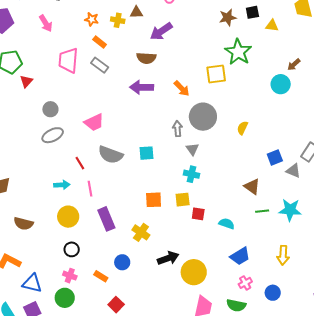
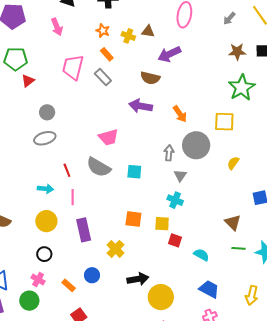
yellow square: (216, 74) -> (224, 122), moved
pink trapezoid: (94, 122) -> (108, 137), moved
blue trapezoid: (240, 256) -> (209, 289), turned -130

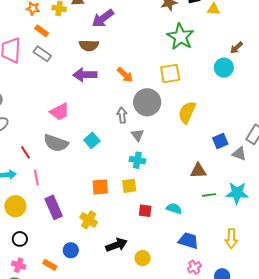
yellow semicircle: (233, 163) -> (187, 112), size x1.6
cyan square: (134, 172) -> (92, 140), turned -35
brown triangle: (233, 222) -> (198, 171), turned -36
red square: (175, 240) -> (145, 211), moved
yellow circle: (161, 297) -> (143, 258), size x0.6

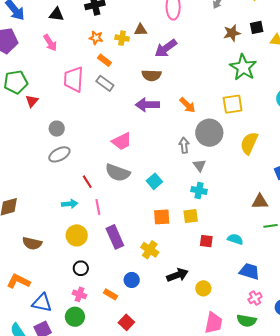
cyan square: (92, 140) -> (154, 181), moved

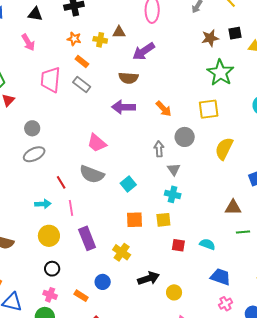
gray circle: (209, 133) -> (185, 137), size x0.7
pink trapezoid: (122, 141) -> (97, 143), turned 65

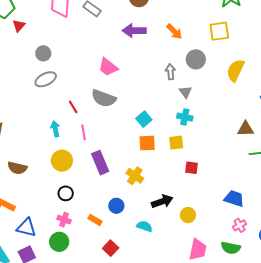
cyan square: (128, 184) -> (144, 119), moved
cyan arrow: (43, 204) -> (55, 129), turned -98
cyan semicircle: (207, 244) -> (144, 226), moved

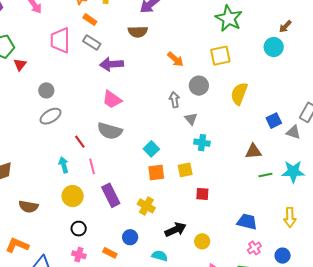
purple arrow: (134, 31) -> (112, 64), moved
cyan cross: (185, 117) -> (202, 143), moved

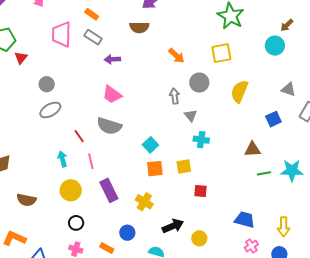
purple arrow: (112, 64) -> (112, 59), size x0.7
gray triangle: (293, 132) -> (288, 89), moved
yellow arrow: (290, 217) -> (284, 227), moved

